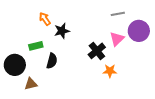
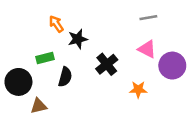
purple circle: (139, 31) -> (172, 66), moved
pink triangle: (117, 39) -> (147, 49), turned -49
black cross: (97, 51) -> (107, 64), moved

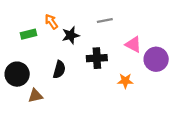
gray line: (148, 18) -> (105, 21), moved
green rectangle: (45, 58) -> (28, 34), moved
black cross: (107, 64) -> (97, 58), turned 36

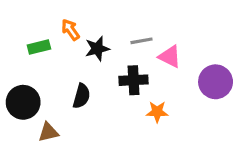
gray line: (105, 21) -> (141, 41), moved
pink triangle: (133, 44) -> (170, 57), moved
orange star: (125, 81) -> (157, 112), moved

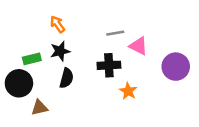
green rectangle: (39, 47) -> (32, 59), moved
black star: (97, 49) -> (60, 51), moved
orange star: (157, 112) -> (128, 91), turned 30

